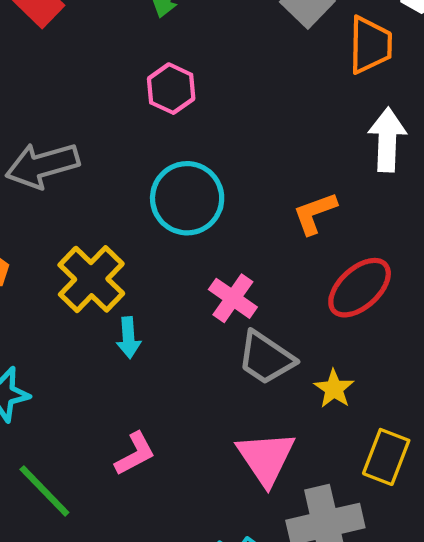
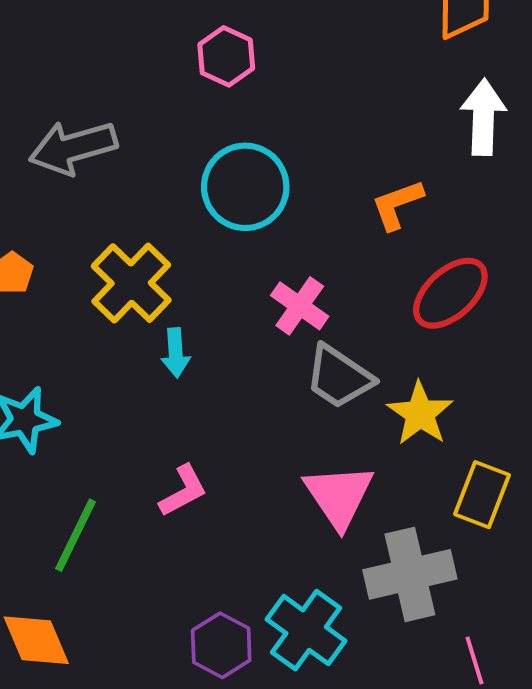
yellow star: (334, 389) -> (420, 414), size x1.4
green line: (44, 491) -> (76, 535), turned 70

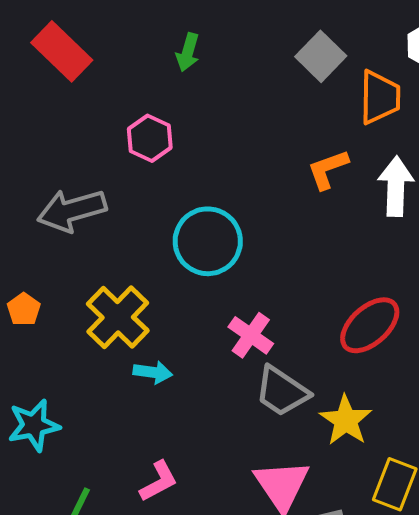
pink hexagon: (226, 56) -> (150, 138), moved
orange L-shape: (397, 205) -> (328, 169), moved
cyan arrow: (176, 353) -> (153, 372), turned -78

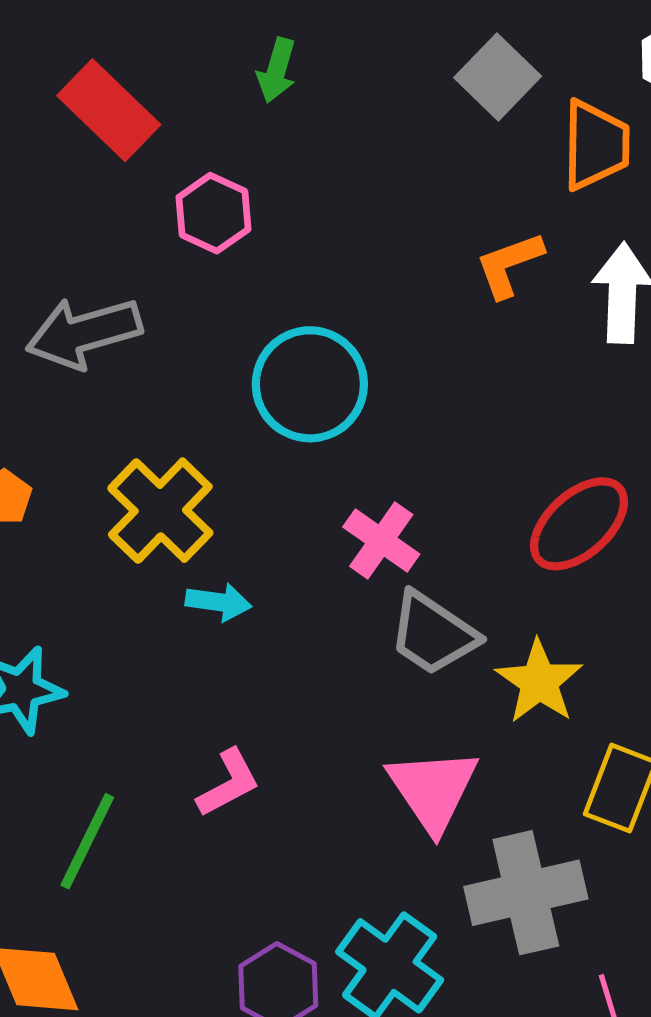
red rectangle: (62, 51) -> (109, 110), moved

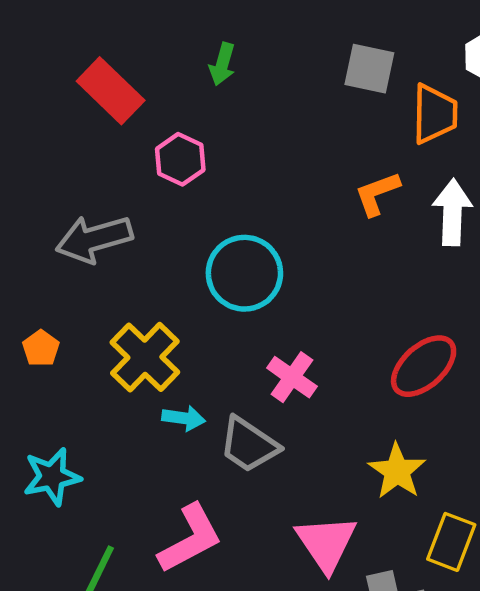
gray square: (498, 77) -> (369, 69), turned -32
gray trapezoid: (433, 634) -> (249, 445), moved
pink L-shape: (228, 783) -> (190, 539), size x1.5

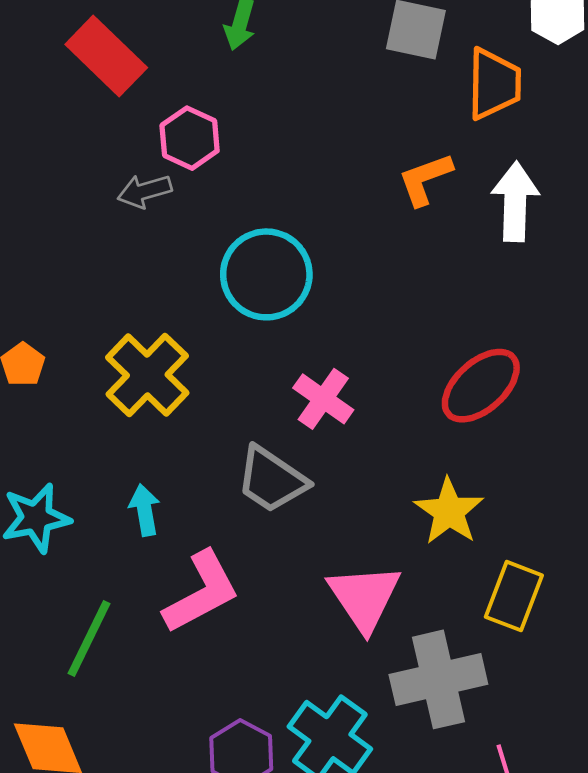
gray arrow: (94, 239) -> (145, 191), moved, size x0.6
cyan arrow: (184, 418) -> (145, 510), moved, turned -108

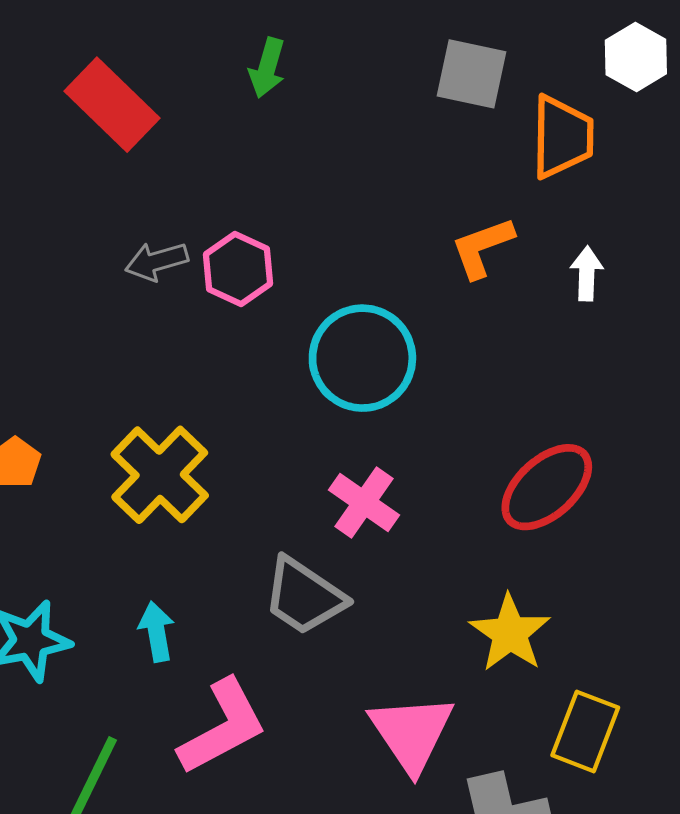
pink hexagon: (190, 138) -> (238, 269), moved
white arrow: (515, 202) -> (587, 274), size x0.6
cyan circle: (266, 274) -> (362, 358), moved

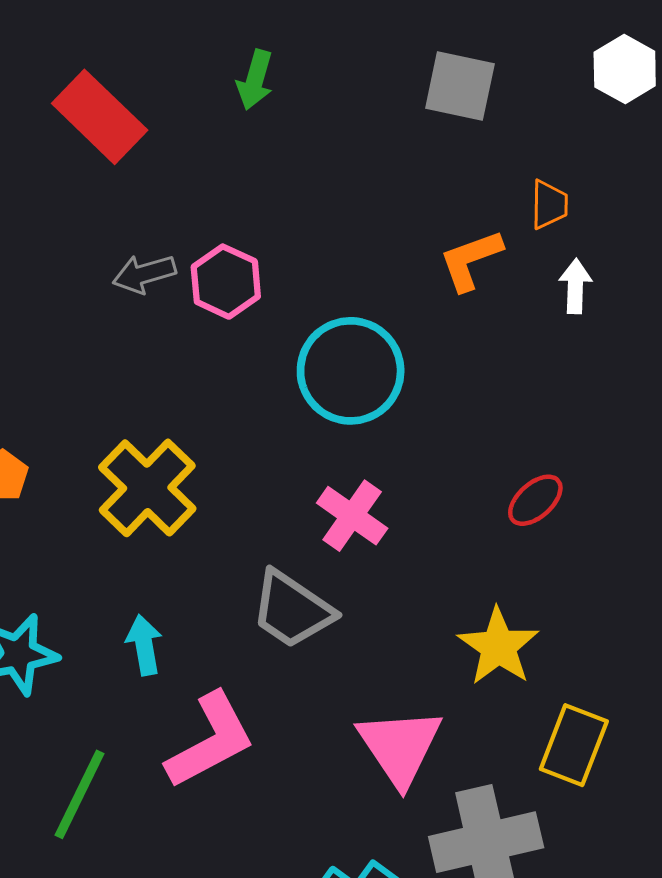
orange trapezoid: (562, 137) -> (549, 205), moved, size x0.6
red ellipse: (547, 487) -> (535, 500), size x0.6

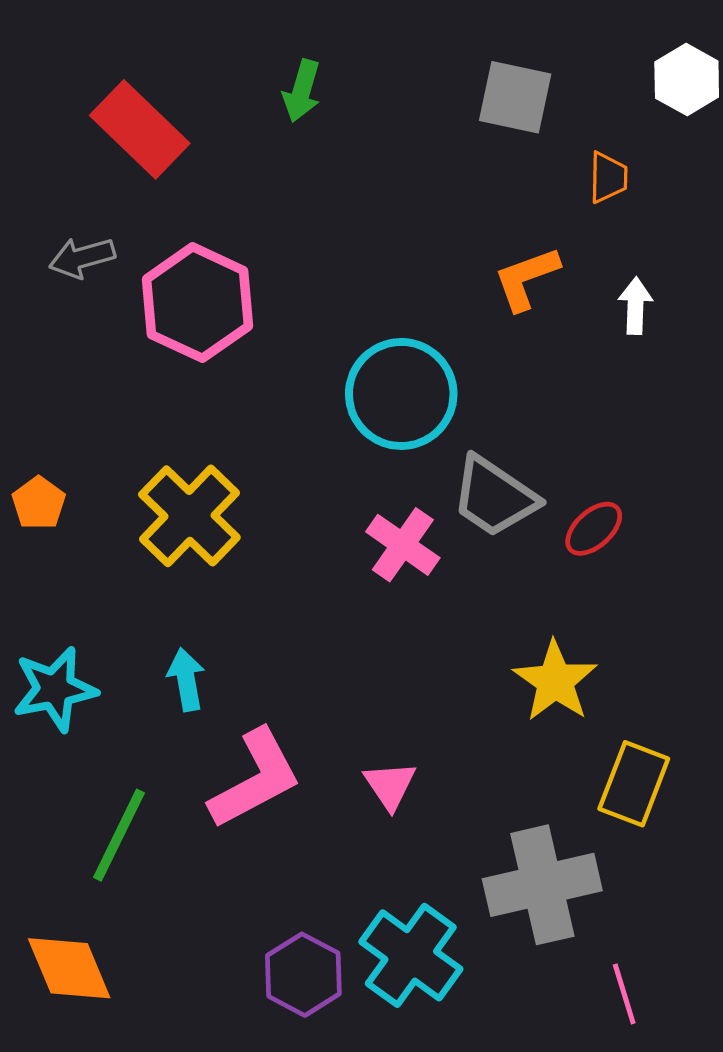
orange trapezoid: (549, 205) -> (608, 177), moved
gray arrow: (144, 274) -> (82, 258), moved
pink hexagon: (226, 282) -> (198, 303), moved, size x1.5
gray trapezoid: (292, 610) -> (494, 497), moved
pink triangle: (400, 747) -> (390, 785), moved, size x0.6

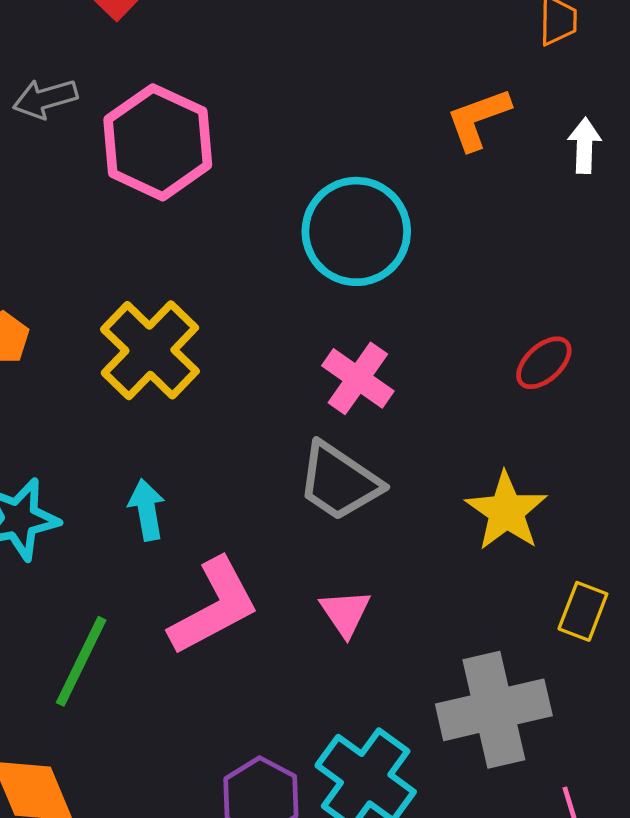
gray trapezoid: (494, 497) -> (339, 482), moved
yellow rectangle: (634, 784) -> (583, 611), size x0.7

